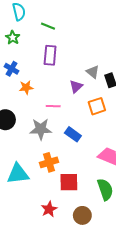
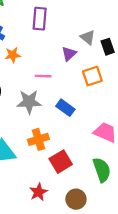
red square: (69, 182) -> (61, 162), turned -30

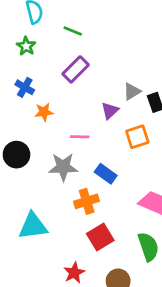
purple rectangle: (40, 19) -> (76, 69), turned 40
gray triangle: (88, 37) -> (132, 91), turned 49
orange cross: (38, 139) -> (87, 201), moved

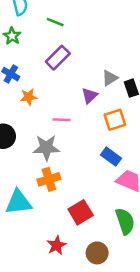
blue rectangle: (106, 174) -> (111, 157), moved
orange cross: (87, 201) -> (49, 179), moved

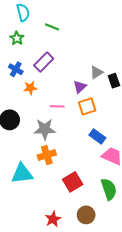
purple rectangle: (58, 58) -> (44, 62), moved
orange square: (115, 120) -> (87, 106), moved
red star: (57, 245) -> (53, 219), moved

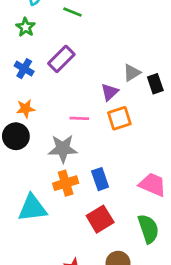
orange star: (30, 88) -> (26, 109), moved
blue rectangle: (97, 136) -> (100, 179), moved, turned 35

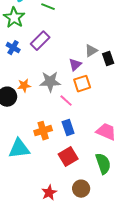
green star: (26, 27) -> (14, 18), size x1.5
orange star: (26, 109) -> (24, 86), moved
pink line: (79, 118) -> (66, 101), moved, turned 40
gray star: (63, 149) -> (50, 82), moved

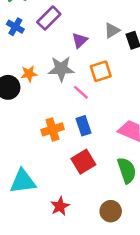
purple triangle: (75, 65) -> (80, 40), moved
cyan triangle: (19, 149) -> (23, 181), moved
brown circle: (81, 189) -> (111, 211), moved

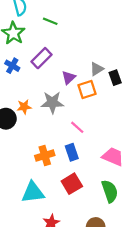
orange square: (101, 71) -> (87, 89), moved
pink line: (81, 92) -> (77, 127), moved
cyan triangle: (23, 181) -> (33, 192), moved

